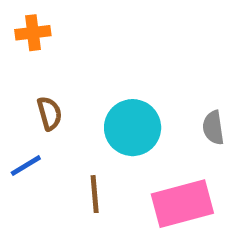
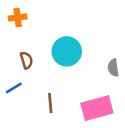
cyan circle: (133, 128) -> (67, 51), moved

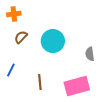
brown semicircle: (26, 60) -> (21, 37), moved, turned -120
blue line: (14, 88) -> (11, 70), turned -32

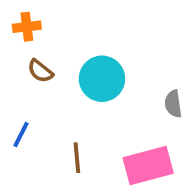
brown semicircle: (21, 37) -> (40, 71), turned -96

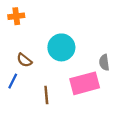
brown semicircle: (40, 71) -> (24, 60), moved
pink rectangle: (148, 165) -> (85, 83), moved

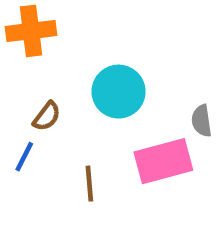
orange cross: (16, 16) -> (31, 31), size x1.5
brown semicircle: (24, 60) -> (47, 116), turned -91

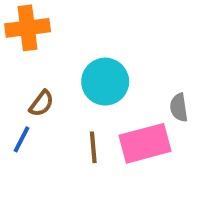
brown line: (89, 184) -> (93, 147), moved

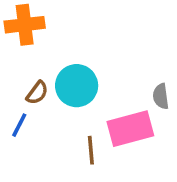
cyan circle: (105, 82) -> (77, 86), moved
brown line: (93, 147) -> (91, 150), moved

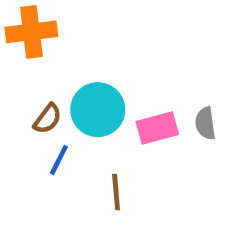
blue line: (19, 125) -> (59, 160), moved
pink rectangle: (130, 129) -> (157, 128), moved, size x0.7

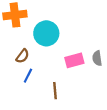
cyan circle: (98, 110) -> (46, 33), moved

